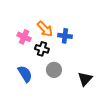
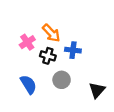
blue cross: (65, 36) -> (73, 50), moved
pink cross: (24, 37) -> (27, 42), turned 32

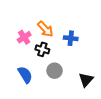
blue cross: (73, 50) -> (71, 38), moved

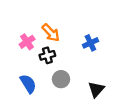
blue cross: (71, 38) -> (90, 43), moved, turned -32
black cross: (42, 49) -> (47, 55), turned -32

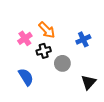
gray circle: (61, 79) -> (62, 63), moved

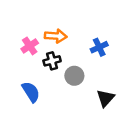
orange arrow: (47, 30) -> (56, 36), turned -42

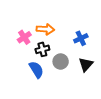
blue semicircle: (31, 92) -> (36, 70), moved
black triangle: (105, 98) -> (86, 65), moved

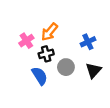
orange arrow: (45, 29) -> (49, 32), turned 126

